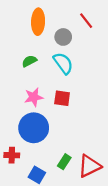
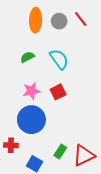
gray circle: (63, 37) -> (59, 21), moved
red square: (62, 98) -> (58, 92), turned -35

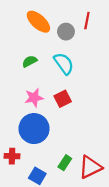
red line: (81, 19) -> (87, 21), turned 49
orange ellipse: (36, 20) -> (38, 22), turned -50
gray circle: (59, 21) -> (66, 32), moved

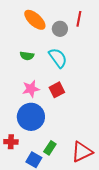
green semicircle: (30, 61) -> (27, 56), turned -144
green rectangle: (65, 163) -> (50, 148), moved

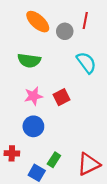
green semicircle: (27, 56) -> (29, 60), size x1.5
cyan semicircle: (58, 58) -> (86, 63), moved
blue circle: (31, 117) -> (33, 126), size x0.7

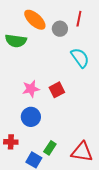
green semicircle: (29, 60) -> (16, 41), moved
red triangle: (88, 164) -> (82, 152), turned 35

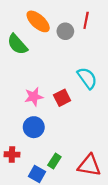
green semicircle: (16, 41) -> (17, 44), turned 40
cyan semicircle: (80, 58) -> (87, 78), moved

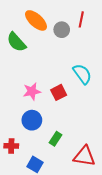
green rectangle: (54, 161) -> (56, 139), moved

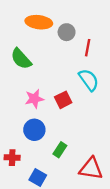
red line: (81, 19) -> (88, 48), moved
orange ellipse: (36, 20) -> (39, 22), turned -35
green semicircle: (16, 42) -> (21, 59), moved

